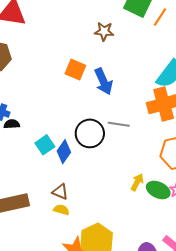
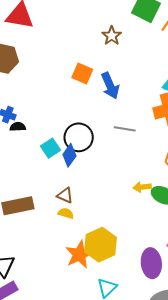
brown star: (104, 31) -> (112, 36), turned 30
black circle: (90, 133) -> (79, 137), moved
yellow arrow: (137, 182) -> (142, 187), turned -126

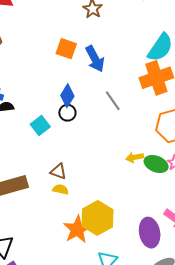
gray line: (125, 129) -> (113, 101), turned 50
black circle: (79, 137) -> (67, 113), size x0.6
blue diamond: (69, 155) -> (67, 96), moved

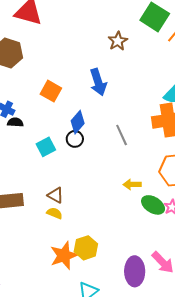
orange square: (66, 49) -> (51, 91), moved
blue arrow: (95, 59) -> (98, 82), moved
yellow arrow: (135, 157) -> (132, 185), moved
yellow hexagon: (98, 218) -> (86, 248), size x0.7

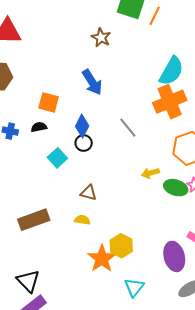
black semicircle: (15, 122) -> (39, 127), moved
brown triangle: (56, 195) -> (89, 193), moved

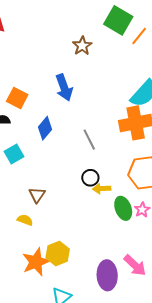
black circle: (84, 143) -> (90, 178), moved
green ellipse: (176, 188) -> (123, 208), turned 40
brown triangle: (89, 193) -> (37, 195), turned 36

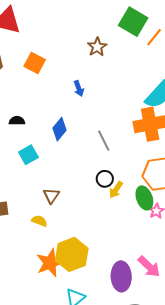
blue arrow: (64, 88) -> (79, 89), size x0.6
orange square: (17, 98) -> (35, 63), moved
yellow arrow: (102, 189) -> (116, 190), turned -54
green ellipse: (123, 208) -> (144, 198), moved
yellow hexagon: (58, 254) -> (72, 254), size x1.4

